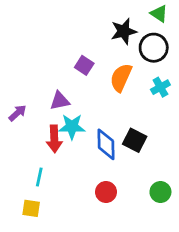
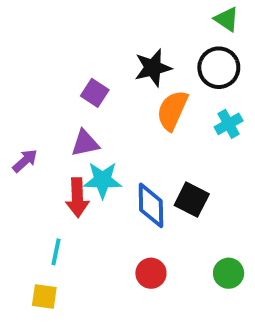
black star: (124, 31) -> (153, 68), moved
purple square: (84, 65) -> (95, 93), moved

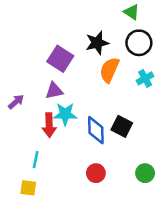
green triangle: (227, 19) -> (132, 12), moved
purple square: (95, 93) -> (60, 59), size x1.5

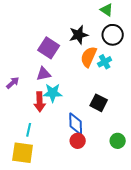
cyan cross: (145, 78) -> (105, 62), moved
blue diamond: (96, 130) -> (76, 124), moved
yellow square: (28, 188) -> (23, 153), size x1.6

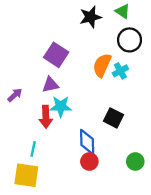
black star: (79, 35) -> (91, 17), moved

